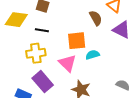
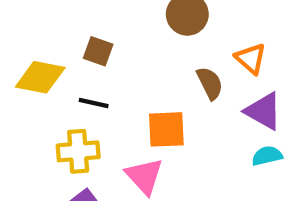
cyan semicircle: (93, 55) -> (267, 156), moved

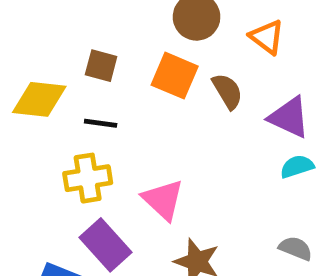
orange triangle: (251, 59) -> (267, 37), moved
orange square: (166, 129) -> (175, 76), moved, turned 30

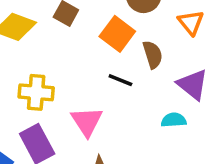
black line: (101, 123) -> (120, 80), moved
cyan semicircle: (297, 167) -> (174, 120), moved

